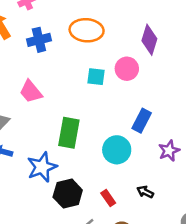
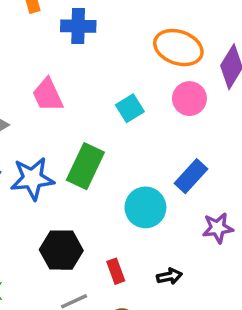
orange ellipse: (87, 30) -> (178, 48), moved
cyan square: (96, 77) -> (130, 108), moved, turned 36
blue star: (42, 167) -> (32, 179), moved
black arrow: (145, 192) -> (169, 276), turned 126

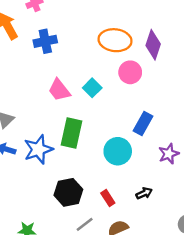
pink trapezoid: (48, 95) -> (59, 90), moved

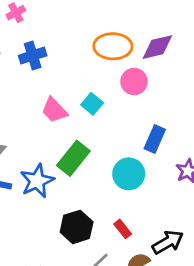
purple diamond: (153, 45) -> (157, 47), turned 64
green rectangle: (72, 133) -> (73, 158), turned 32
black arrow: (144, 193) -> (168, 242), moved, size x1.6

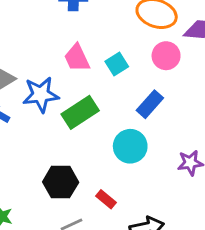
blue rectangle: (155, 139) -> (150, 104), moved
blue star: (37, 181) -> (41, 95), moved
red rectangle: (123, 229) -> (106, 199), turned -30

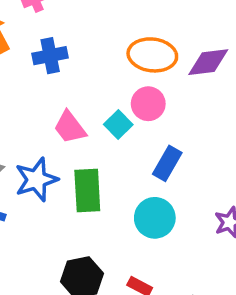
pink circle: (166, 56) -> (148, 104), moved
green rectangle: (80, 112) -> (87, 190), turned -48

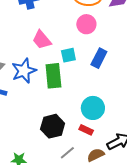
cyan square: (118, 125) -> (68, 55), moved, turned 35
cyan circle: (155, 218) -> (93, 108), moved

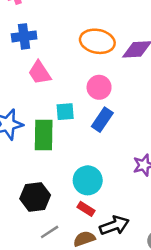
pink circle: (86, 24) -> (99, 87), moved
pink trapezoid: (42, 40) -> (40, 73), moved
red rectangle: (86, 130) -> (86, 209), moved

